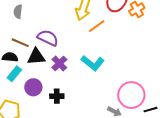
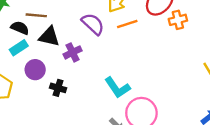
purple semicircle: (48, 38) -> (93, 24), moved
brown line: (20, 43) -> (36, 15), turned -36
cyan L-shape: (93, 63) -> (117, 88), moved

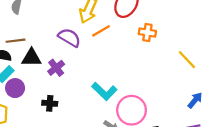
orange cross: (178, 20) -> (147, 33), moved, turned 35
purple circle: (35, 70) -> (15, 88), moved

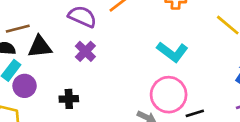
purple cross: (56, 68) -> (85, 51), moved
cyan L-shape: (104, 91) -> (172, 52), moved

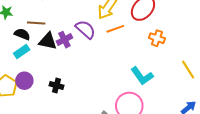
purple cross: (85, 51) -> (64, 40), moved
purple circle: (25, 86) -> (24, 81), moved

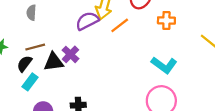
purple semicircle: (85, 29) -> (87, 21), moved, turned -50
black semicircle: (22, 34) -> (25, 64), turned -56

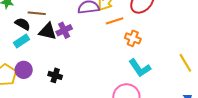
orange cross: (166, 21) -> (133, 38), moved
black semicircle: (25, 64) -> (23, 24), turned 63

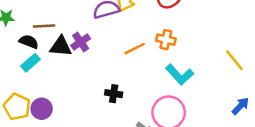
orange line: (115, 21) -> (135, 49), moved
purple circle: (24, 70) -> (42, 109), moved
black cross: (55, 75) -> (114, 94), moved

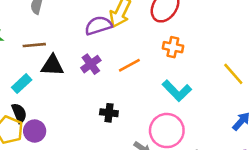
orange cross: (166, 40) -> (173, 47), moved
black semicircle: (29, 42) -> (19, 113), moved, turned 48
purple cross: (81, 42) -> (91, 64), moved

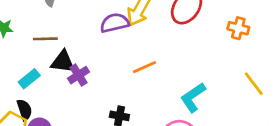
orange cross: (173, 47) -> (238, 28), moved
purple cross: (91, 64) -> (78, 75), moved
cyan L-shape: (177, 91) -> (193, 97), turned 96

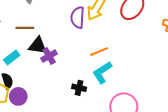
purple semicircle: (115, 23) -> (78, 17), turned -75
cyan L-shape: (193, 97) -> (102, 72), moved

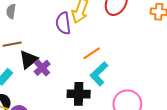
black triangle: (38, 46) -> (28, 60), turned -36
black cross: (79, 88) -> (79, 94), size x1.5

